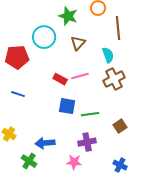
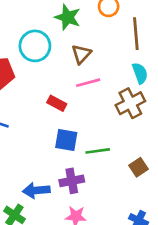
cyan semicircle: (108, 55) -> (140, 73), moved
pink line: (80, 76) -> (88, 83), moved
purple cross: (87, 142) -> (72, 181), moved

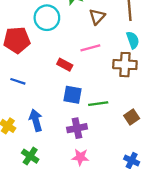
brown triangle: (81, 54) -> (97, 17), moved
brown cross: (130, 103) -> (125, 65), turned 30
blue arrow: (36, 190) -> (36, 120), moved, turned 80

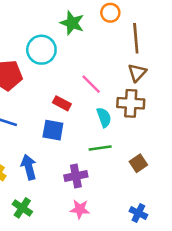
brown triangle: (97, 17) -> (137, 73), moved
cyan semicircle: (133, 40) -> (104, 117), moved
pink line: (90, 48) -> (91, 84), turned 60
blue square: (73, 95) -> (53, 130), moved

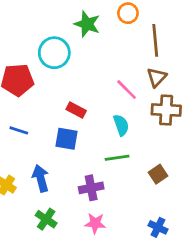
pink line: (91, 84) -> (127, 90), moved
brown cross: (131, 103) -> (166, 110), moved
green cross: (22, 208) -> (46, 219), moved

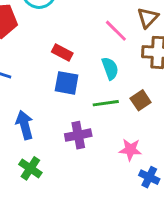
blue square: (67, 139) -> (67, 83), moved
brown square: (158, 174) -> (141, 100), moved
pink star: (95, 223) -> (130, 150), moved

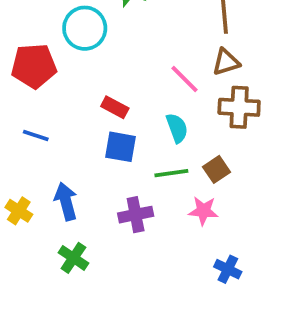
brown triangle: (148, 18) -> (226, 62), turned 30
pink star: (130, 150) -> (203, 211), moved

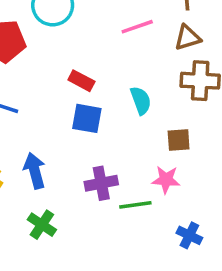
pink line: (185, 79) -> (137, 27), moved, turned -64
brown square: (217, 169) -> (179, 140), turned 30
green line: (171, 173) -> (135, 205), moved

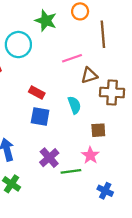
brown triangle: (188, 38) -> (89, 75), moved
pink star: (166, 180) -> (90, 155), turned 30
purple cross: (101, 183) -> (49, 158), turned -30

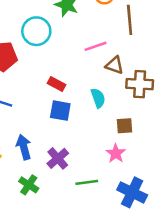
brown triangle: (89, 75) -> (114, 65), turned 36
purple cross: (49, 158) -> (58, 158), moved
green line: (71, 171) -> (87, 182), moved
blue cross: (105, 191) -> (132, 192), size x1.6

